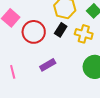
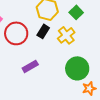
yellow cross: (84, 34) -> (66, 35), turned 36

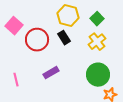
black rectangle: (43, 31) -> (64, 38), turned -64
yellow cross: (66, 35) -> (97, 42), moved

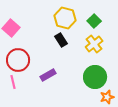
red circle: (37, 40) -> (18, 60), moved

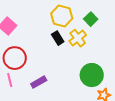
yellow cross: (94, 44) -> (78, 38), moved
purple rectangle: (48, 75) -> (39, 82), moved

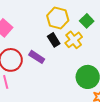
purple rectangle: (39, 82) -> (37, 57), moved, turned 63

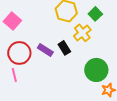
black rectangle: (54, 40) -> (64, 48), moved

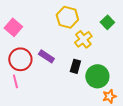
green square: (95, 14) -> (107, 22), moved
black rectangle: (64, 48) -> (75, 66), moved, turned 48

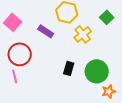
purple rectangle: (46, 56) -> (46, 31), moved
black rectangle: (75, 66) -> (69, 68), moved

